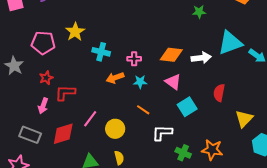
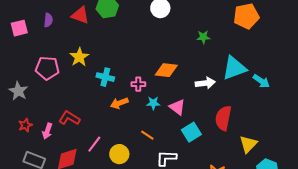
orange diamond: (171, 55) -> (166, 70), moved
red star: (46, 78) -> (25, 125), moved
cyan star: (140, 82) -> (153, 103), moved
red L-shape: (65, 93) -> (69, 118), turned 30
red semicircle: (219, 93) -> (223, 118), size x1.4

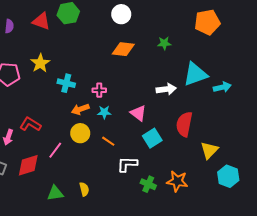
orange diamond: (166, 70) -> (123, 49), moved
cyan arrow: (261, 81) -> (222, 87), turned -48
cyan star: (153, 103) -> (104, 112), moved
yellow circle: (119, 154) -> (80, 133), moved

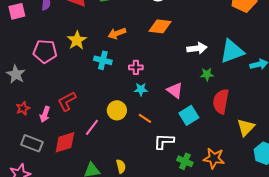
green star: (164, 43) -> (207, 74), moved
white arrow: (166, 89) -> (197, 48), moved
orange arrow: (80, 109) -> (117, 33), moved
red L-shape: (30, 124) -> (67, 101), turned -60

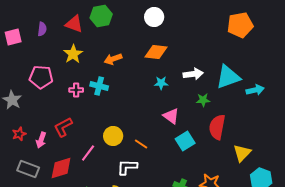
yellow star: (77, 40) -> (73, 54), moved
pink cross: (136, 67) -> (76, 90), moved
cyan star: (141, 89) -> (161, 83), moved
white L-shape: (164, 141) -> (127, 167), moved

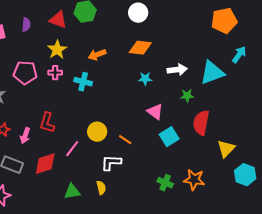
pink cross: (76, 90) -> (55, 73), moved
cyan arrow: (255, 90) -> (239, 55), moved, turned -42
red L-shape: (63, 127) -> (47, 123), turned -45

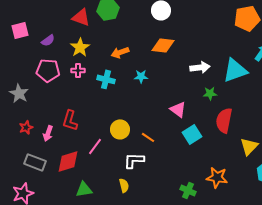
purple semicircle: (26, 25) -> (48, 40), moved, turned 48
cyan star: (145, 79) -> (141, 76), moved
green cross: (165, 183) -> (188, 190), moved
green triangle: (72, 192) -> (84, 189), moved

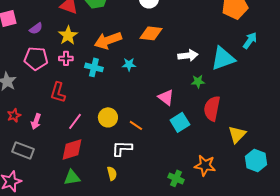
orange arrow: (120, 52) -> (108, 40), size x1.5
red L-shape: (70, 120) -> (58, 92), moved
pink line: (95, 146) -> (75, 121), moved
red diamond: (68, 161) -> (72, 149), moved

